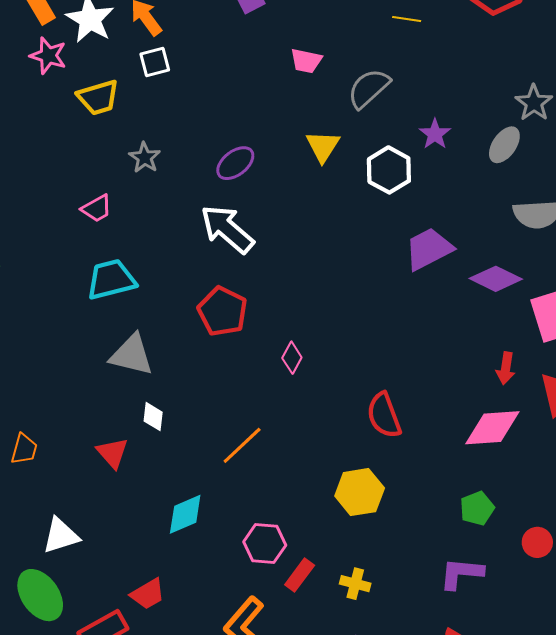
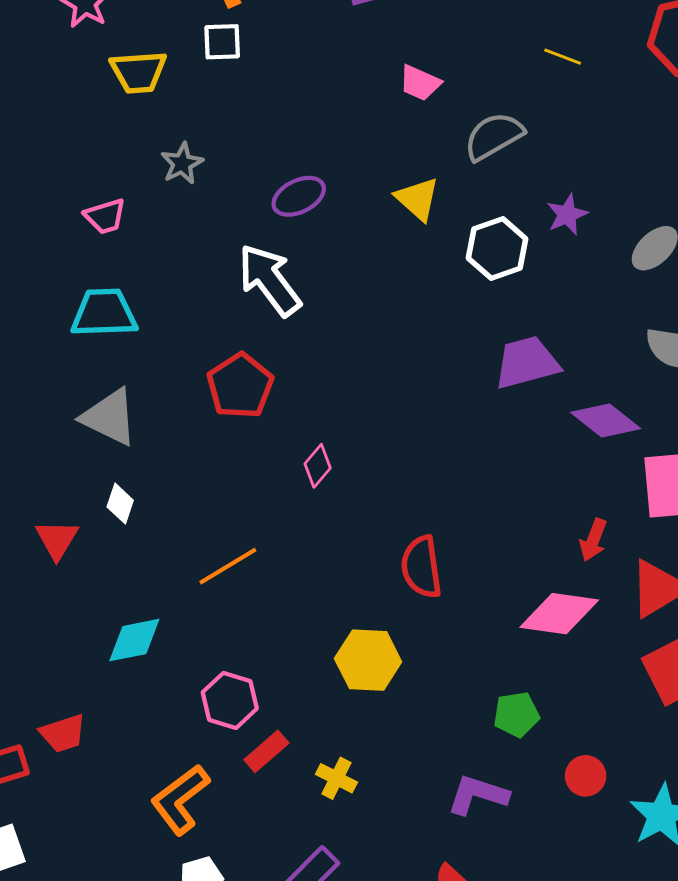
yellow triangle: (323, 146) -> (417, 199), turned -33

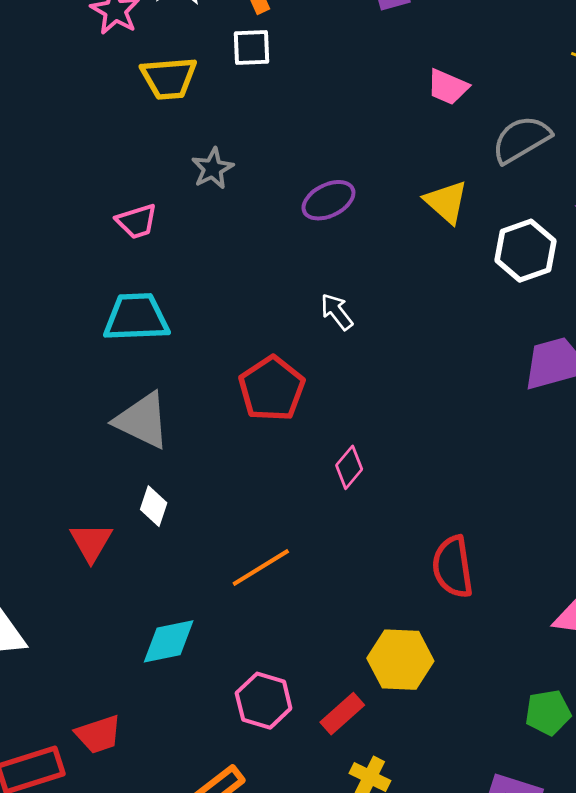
white arrow: (270, 280) -> (337, 312), moved, size x0.5
red rectangle: (266, 751) -> (342, 714), moved

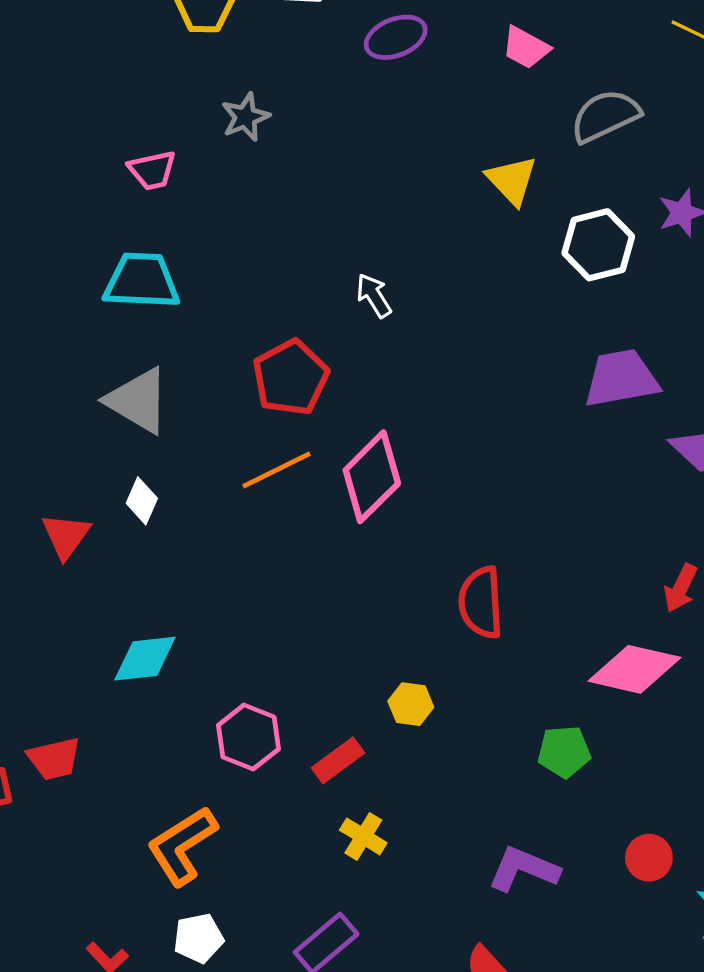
purple ellipse: (328, 200) -> (396, 37), moved
pink diamond: (349, 467) -> (372, 477), size x1.8
orange line: (261, 567) -> (276, 470), moved
yellow hexagon: (400, 660) -> (411, 704), size x0.6
green pentagon: (548, 713) -> (564, 752), moved

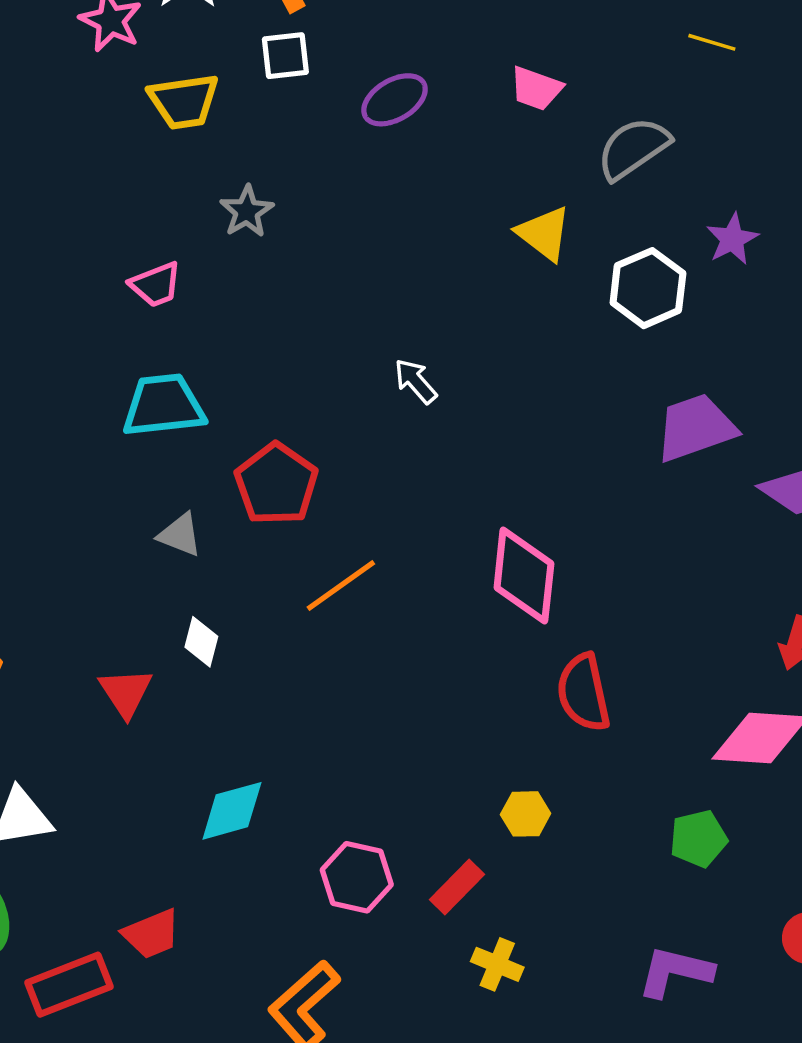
red pentagon: (291, 378) -> (276, 484), moved
gray triangle: (138, 401) -> (180, 535), size x0.6
pink diamond: (372, 477) -> (524, 576), moved, turned -30

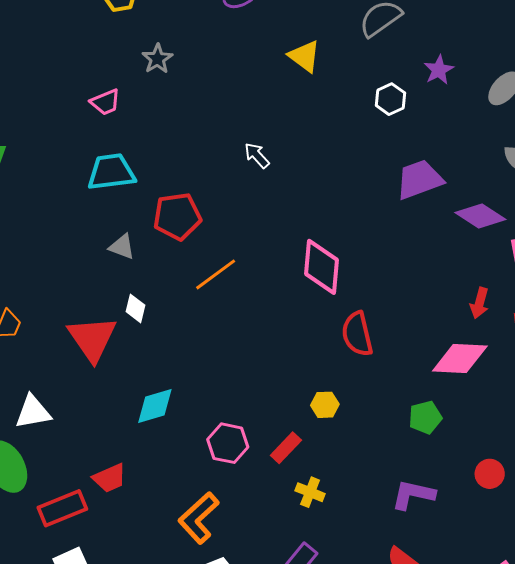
yellow triangle: (544, 233) -> (304, 56), moved
white hexagon: (648, 288) -> (390, 99), size x0.7
red pentagon: (276, 484) -> (177, 216), turned 30
red triangle: (126, 692) -> (92, 338), size x1.6

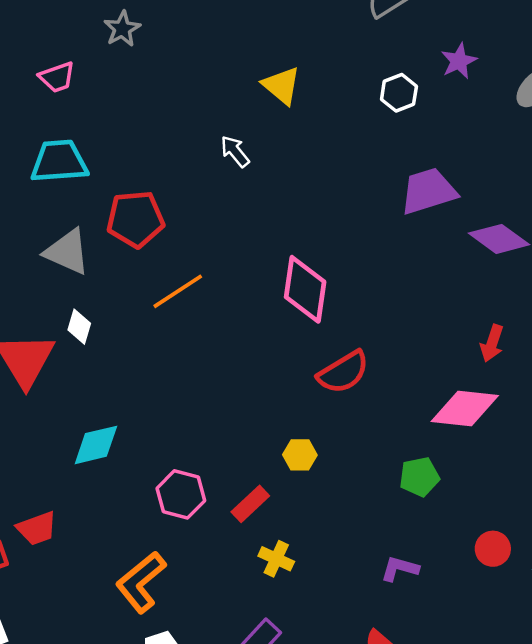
yellow triangle: (304, 56) -> (281, 85), moved
gray triangle: (122, 247) -> (67, 252), size x1.5
red semicircle: (357, 334) -> (343, 372), turned -111
purple L-shape: (413, 495) -> (400, 569), size x0.7

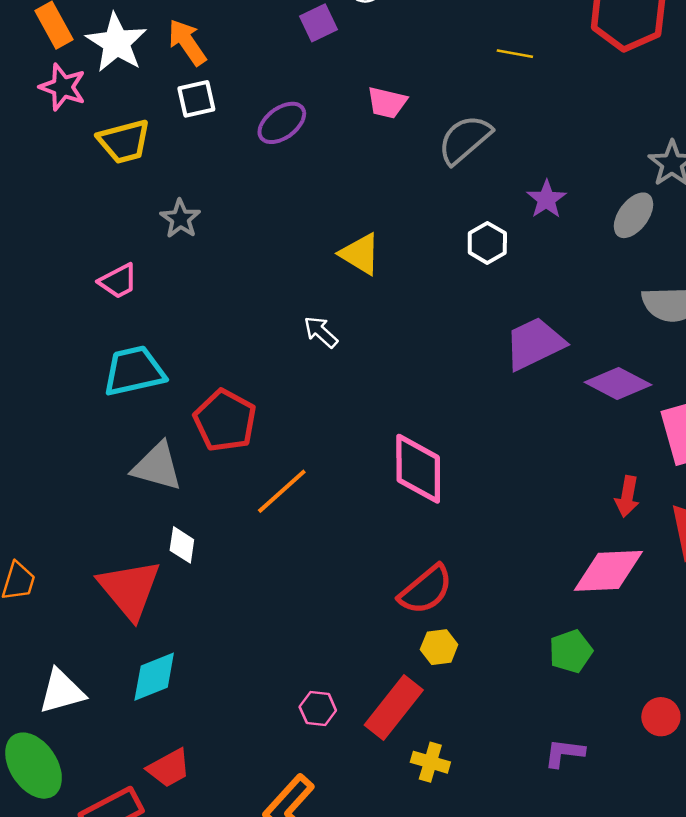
red pentagon: (135, 219) -> (225, 421), turned -30
red semicircle: (343, 372) -> (426, 590), moved
cyan diamond: (96, 445) -> (154, 677), moved
pink hexagon: (181, 494) -> (318, 709), size x0.7
red rectangle: (250, 504) -> (394, 707), size x1.5

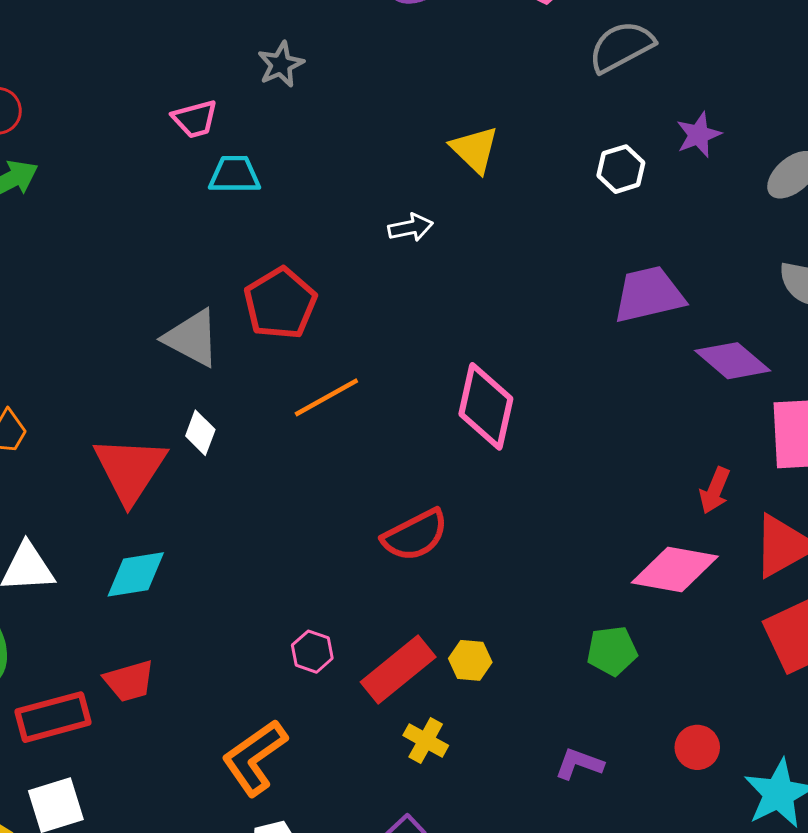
white arrow: (321, 332) -> (411, 228), turned 114
cyan trapezoid: (134, 371) -> (235, 175), moved, size x0.7
red semicircle: (426, 590) -> (415, 535), moved
yellow hexagon: (439, 647) -> (470, 660), moved

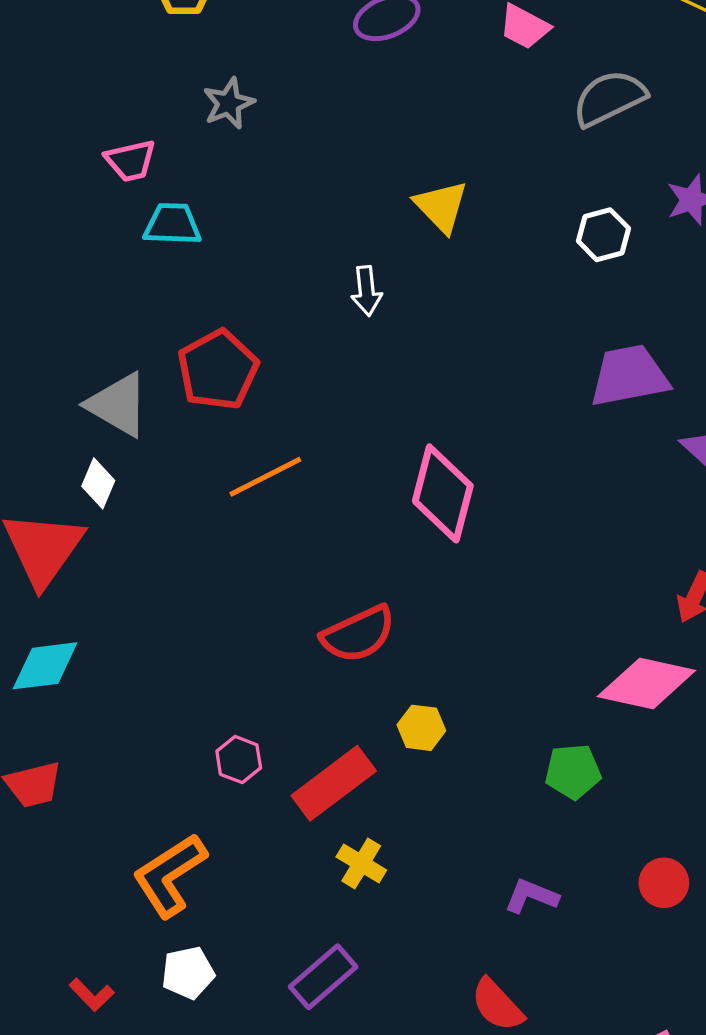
white arrow: (411, 228) -> (366, 291), turned 93
white diamond: (200, 433) -> (98, 483), moved
yellow hexagon: (470, 660) -> (421, 728), moved

